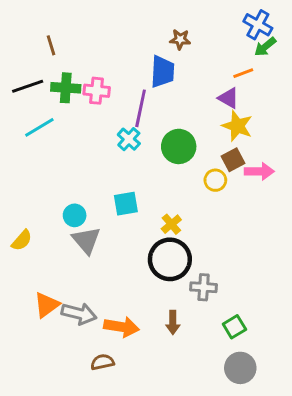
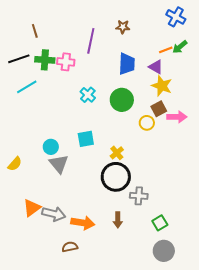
green arrow: (265, 47) -> (180, 47), moved
blue trapezoid: (163, 72) -> (127, 64), moved
purple line: (141, 108) -> (91, 41), moved

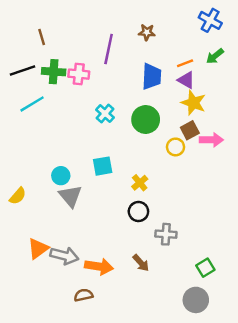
orange line: (166, 50) -> (185, 63), moved
black circle: (116, 177) -> (138, 212), size x0.6
brown arrow: (118, 220) -> (141, 263), turned -42
green square: (160, 223) -> (205, 268), moved

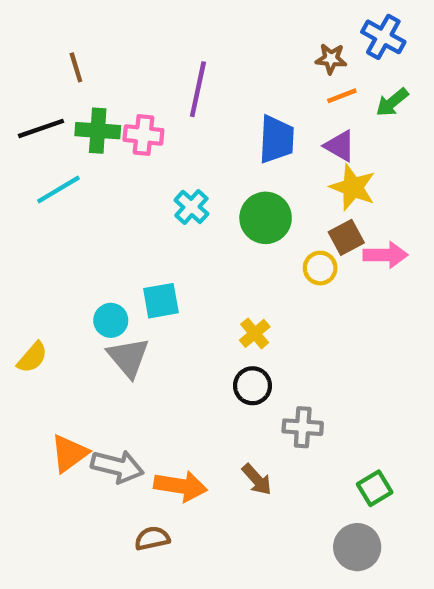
brown star: (147, 32) -> (331, 59), moved
orange line: (185, 63) -> (342, 96), moved
cyan square: (103, 166) -> (161, 301), moved

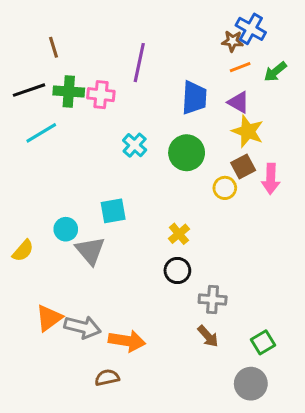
blue cross: (383, 37) -> (251, 29), moved
pink arrow: (386, 255) -> (271, 179), turned 92
cyan circle: (111, 320) -> (66, 229), moved
brown arrow: (257, 480) -> (208, 336), moved

